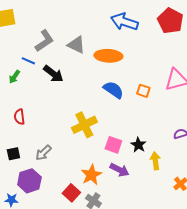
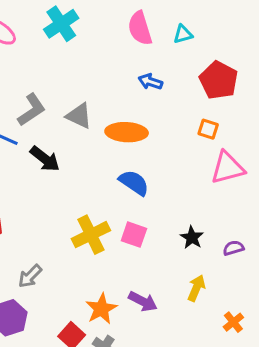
blue arrow: (124, 22) -> (150, 82), size x0.6
orange square: (143, 91) -> (208, 129), moved
pink square: (113, 145) -> (134, 235), moved
black star: (138, 145) -> (192, 238), moved
yellow arrow: (155, 161) -> (196, 288), turned 30

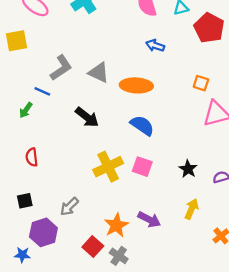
red pentagon: (219, 80) -> (209, 28), moved
black arrow: (45, 159) -> (87, 117), moved
gray arrow: (30, 276) -> (69, 207), moved

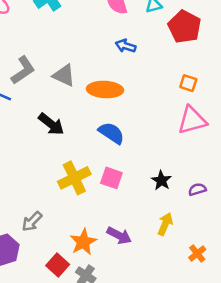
orange square: (201, 83) -> (188, 83), moved

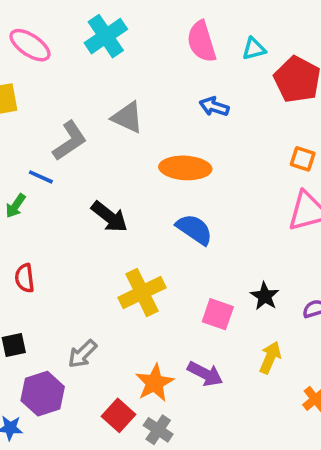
gray triangle: (64, 75) -> (128, 117), moved
pink square: (111, 178) -> (218, 314), moved

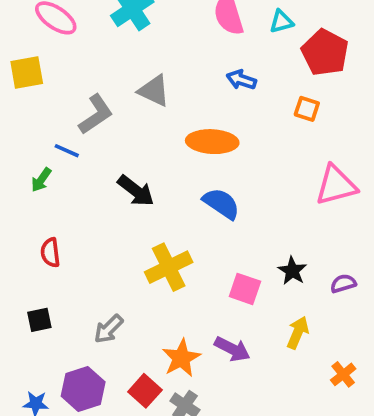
orange square: (303, 159) -> (307, 109), moved
purple hexagon: (43, 394) -> (83, 389), moved

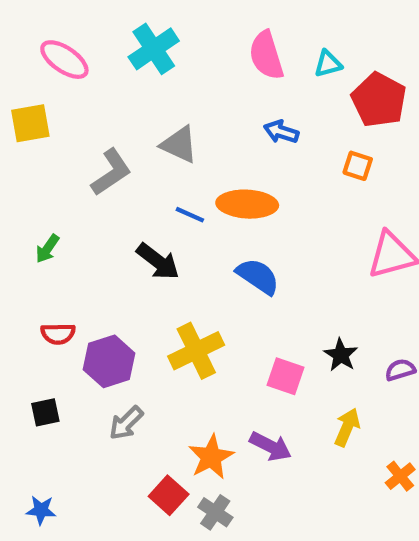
blue line: (67, 151) -> (190, 215), moved
red semicircle: (50, 253) -> (58, 334), turned -84
purple hexagon: (83, 389) -> (109, 361), moved

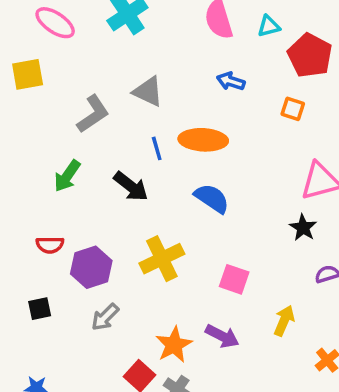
blue line: (190, 215) -> (157, 148), turned 50
green arrow: (47, 249) -> (67, 176), moved, size x1.4
black star: (341, 355) -> (303, 228), moved

